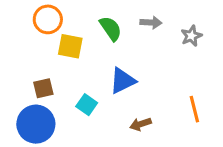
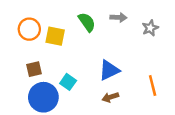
orange circle: (48, 19) -> (29, 29), moved
blue triangle: (123, 81) -> (109, 70), moved
blue circle: (36, 124) -> (43, 97), moved

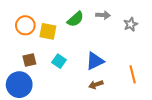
green semicircle: (87, 22) -> (75, 19), turned 84
cyan square: (68, 82) -> (59, 61), moved
blue circle: (43, 97) -> (19, 85), moved

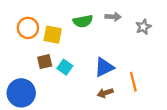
green semicircle: (75, 19) -> (83, 21), turned 30
brown square: (29, 60) -> (45, 62), moved
orange line: (133, 74) -> (133, 82), moved

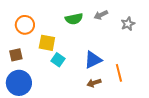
gray arrow: (113, 17) -> (101, 15), turned 152
yellow square: (53, 35) -> (47, 43), moved
brown square: (45, 62) -> (16, 55), moved

